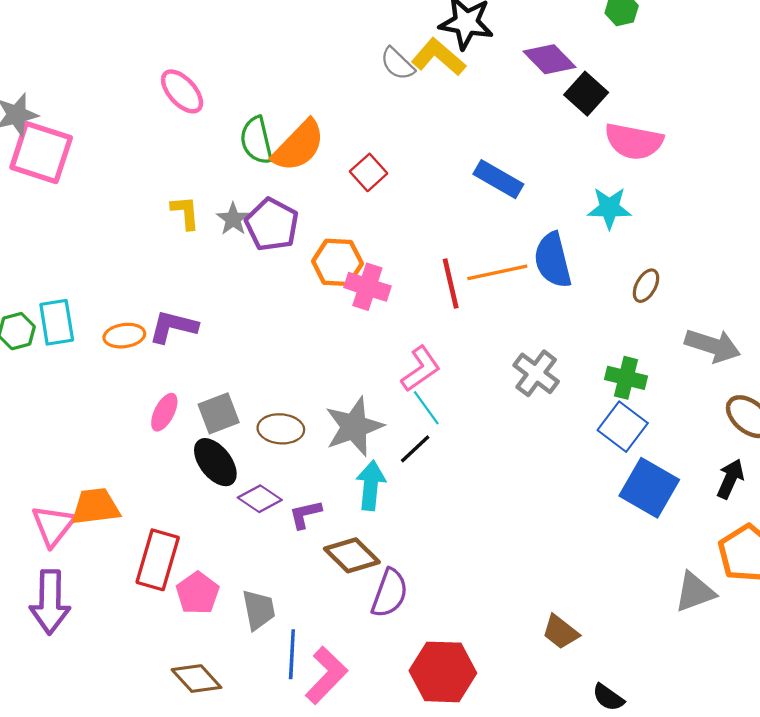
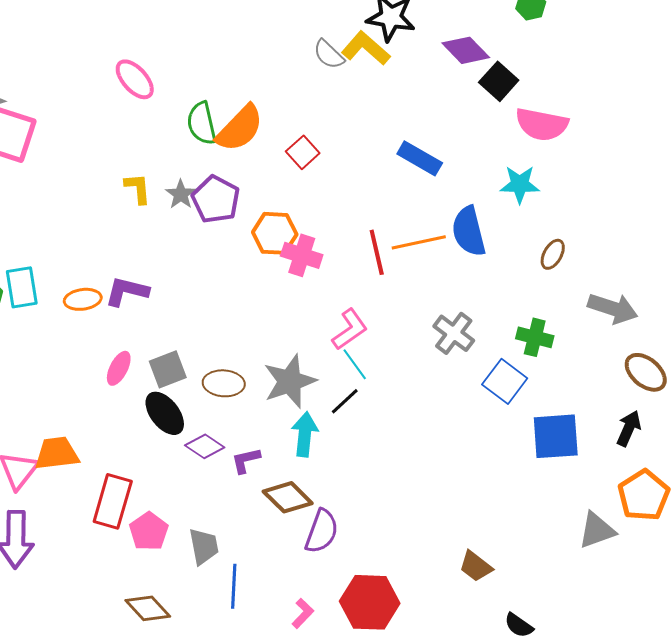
blue square: (623, 427) -> (505, 381), moved
blue square: (649, 488) -> (556, 436), turned -34
pink L-shape: (326, 675) -> (303, 613), moved, size x0.6

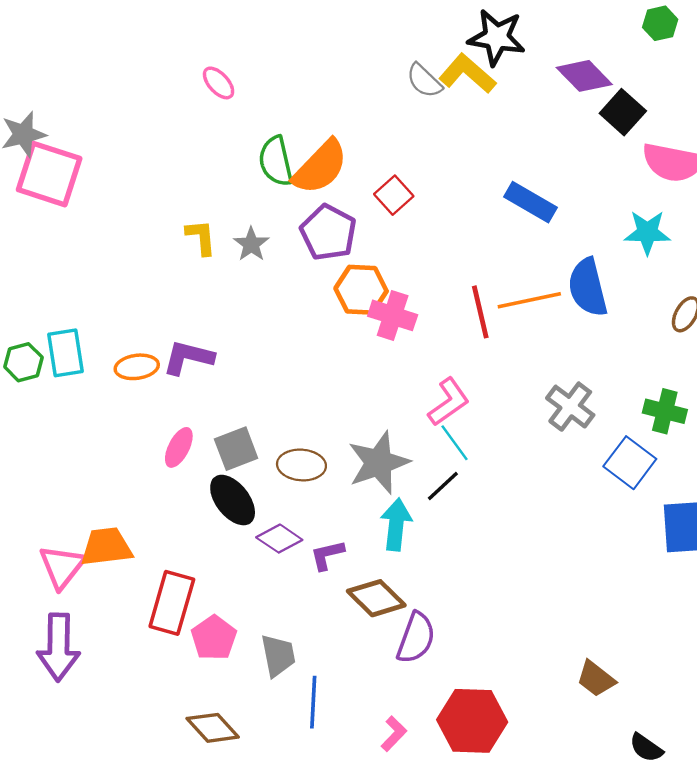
pink ellipse: (135, 79) -> (219, 83), moved, size x0.7
purple pentagon: (216, 199) -> (328, 232), moved

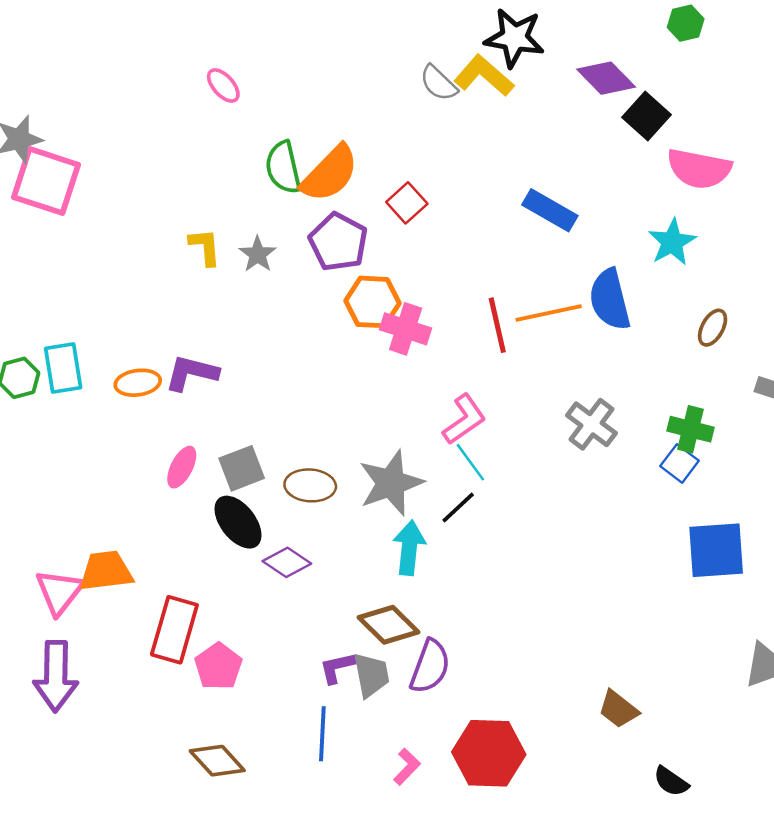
cyan star: (647, 232) -> (672, 242), turned -30
blue square: (630, 463) -> (680, 463), moved, size x0.7
purple L-shape: (327, 555) -> (337, 668), moved
gray trapezoid: (278, 655) -> (371, 675), moved

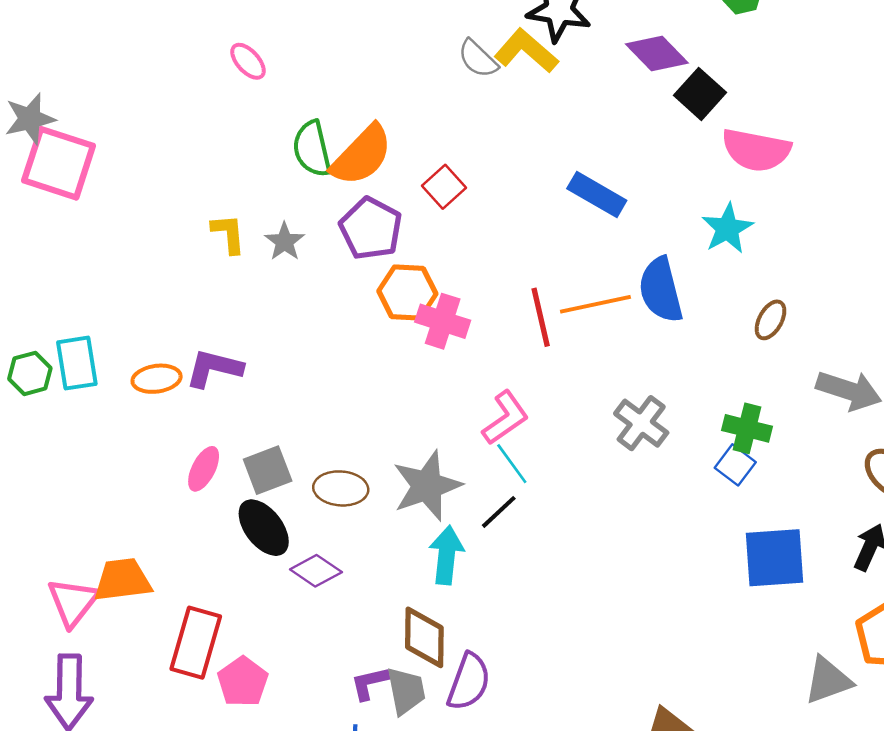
brown diamond: (388, 625) -> (424, 637), turned 46

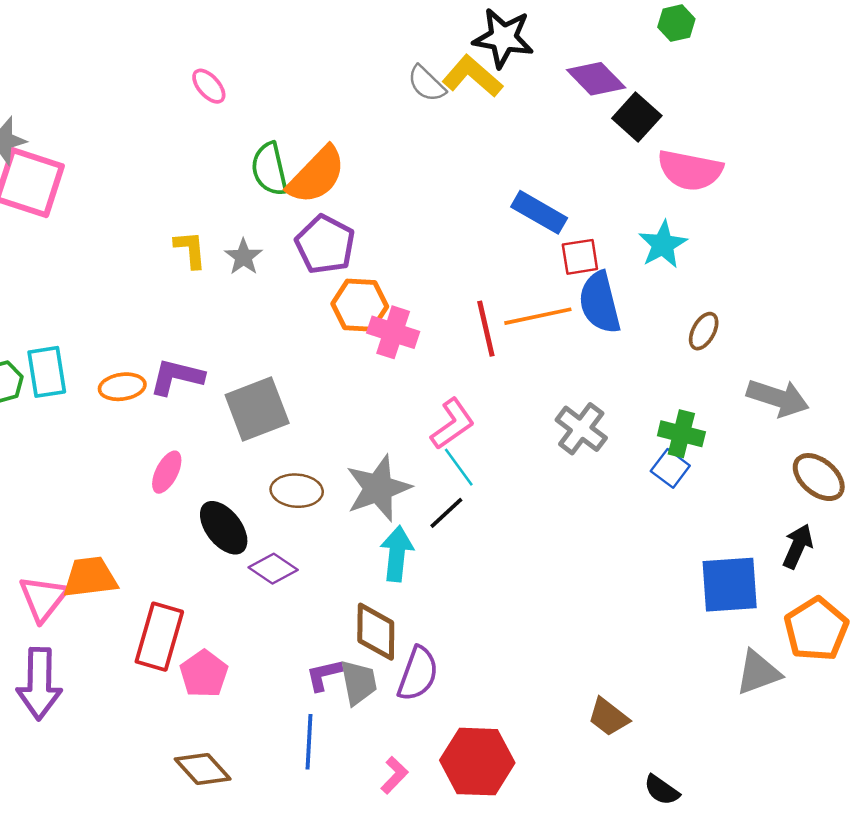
red square: (444, 187) -> (580, 257), moved, turned 33
gray square: (268, 470) -> (257, 409), moved, size x1.4
blue square: (774, 558) -> (730, 585), moved

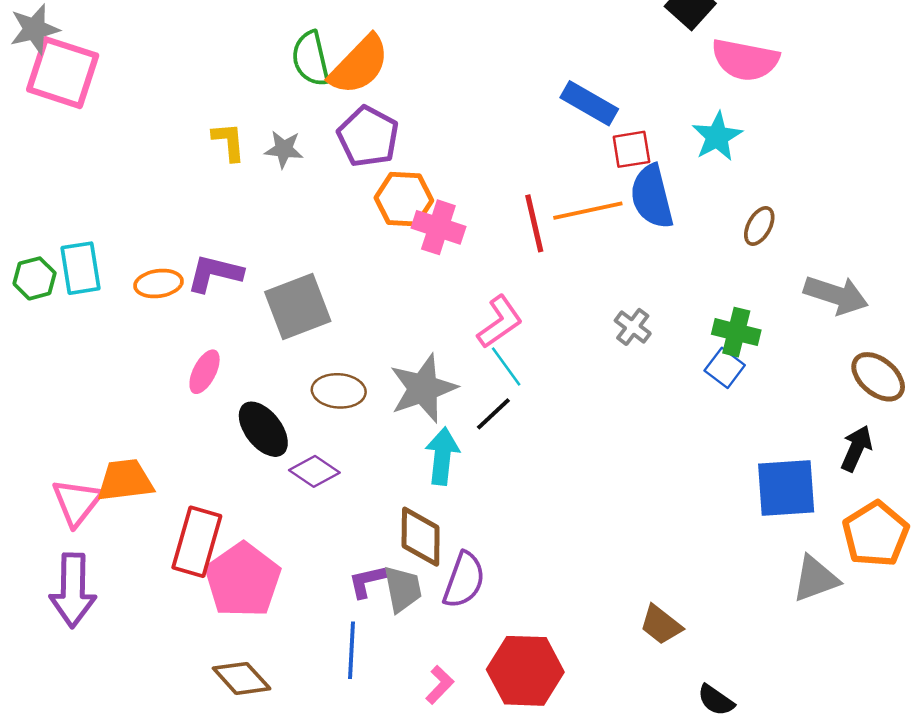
gray star: (243, 257) -> (284, 149), turned -30
gray cross: (581, 429) -> (633, 327), size x0.7
pink pentagon: (204, 674) -> (243, 580), size x1.5

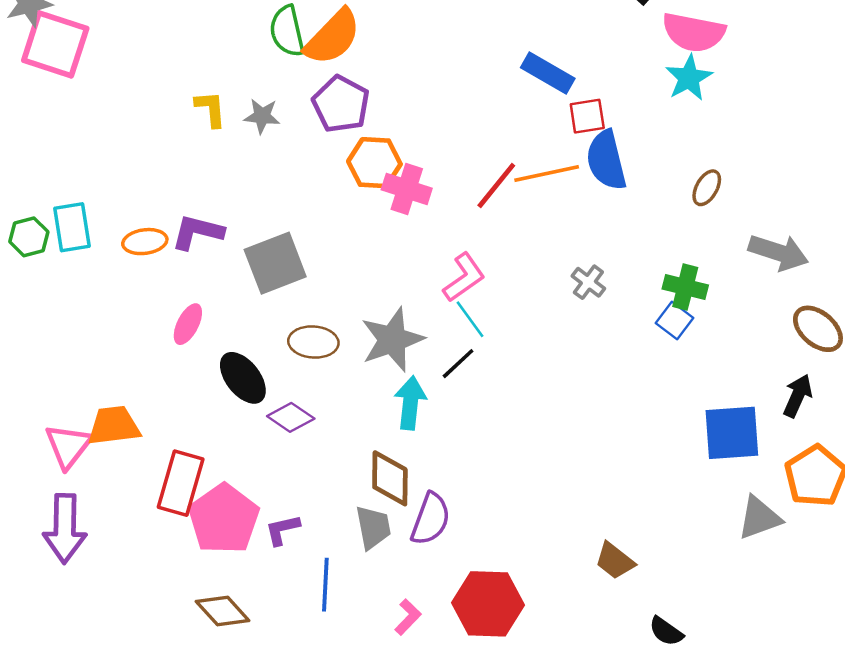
cyan star: (717, 137) -> (689, 78), moved
red line: (534, 223) -> (496, 185), turned 52
purple L-shape: (367, 581) -> (282, 530), moved

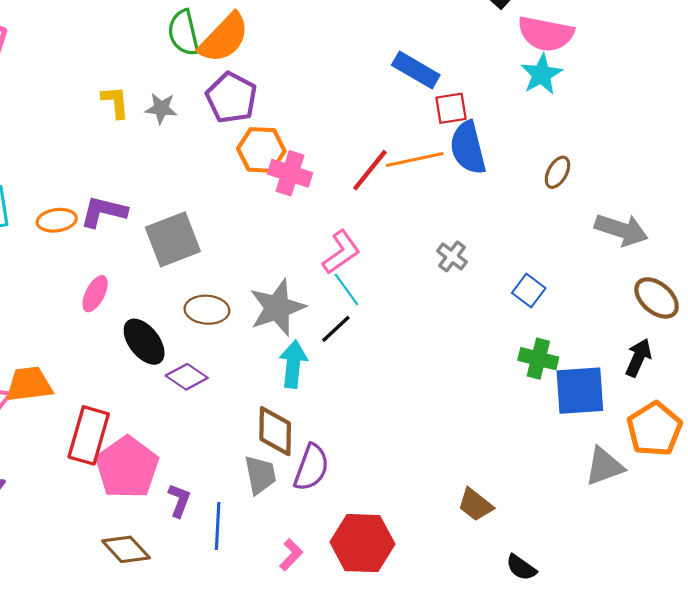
green cross: (685, 287) -> (538, 359), moved
purple L-shape: (282, 530) -> (179, 500), moved, turned 124

